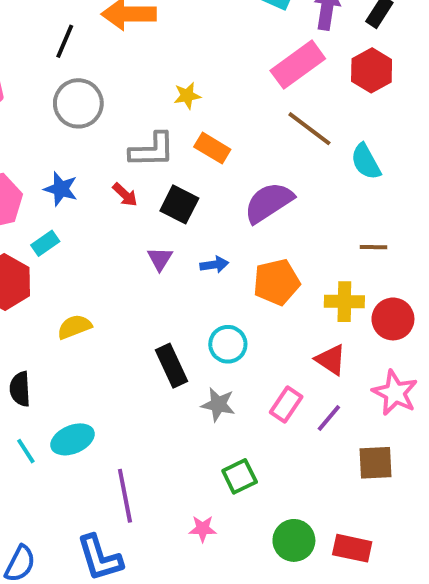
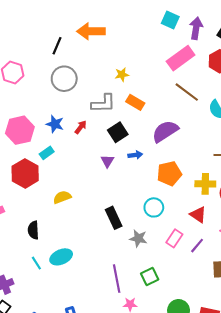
red arrow: (125, 195) -> (81, 127), moved, turned -96
black square: (179, 204) -> (118, 132), turned 30
blue arrow: (214, 265) -> (135, 155), moved
cyan circle: (228, 344) -> (154, 207), moved
purple line: (125, 496) -> (117, 279), moved

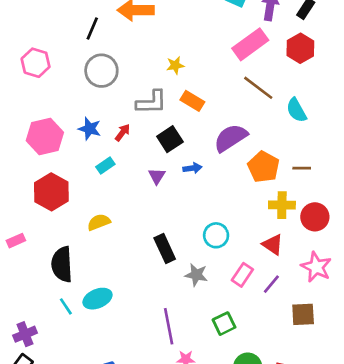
cyan rectangle: (47, 153) -> (105, 166), moved
orange pentagon: (169, 173) -> (264, 167), moved, turned -30
black semicircle: (33, 230) -> (62, 264), size x1.5
green square: (150, 276) -> (224, 324), moved

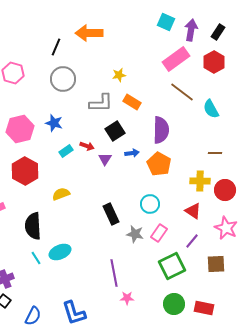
red arrow: (123, 133) -> (87, 146), moved, turned 72
purple semicircle: (231, 138) -> (161, 130), turned 124
orange pentagon: (264, 167) -> (159, 164), moved
pink rectangle: (242, 275) -> (159, 233), moved
green square: (224, 324) -> (172, 266), moved, size x1.5

